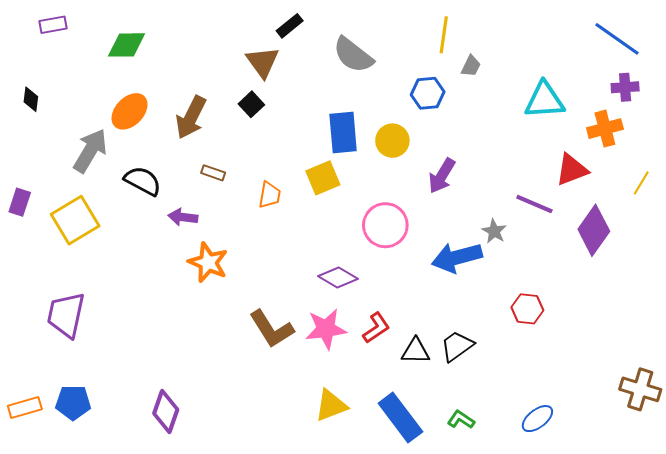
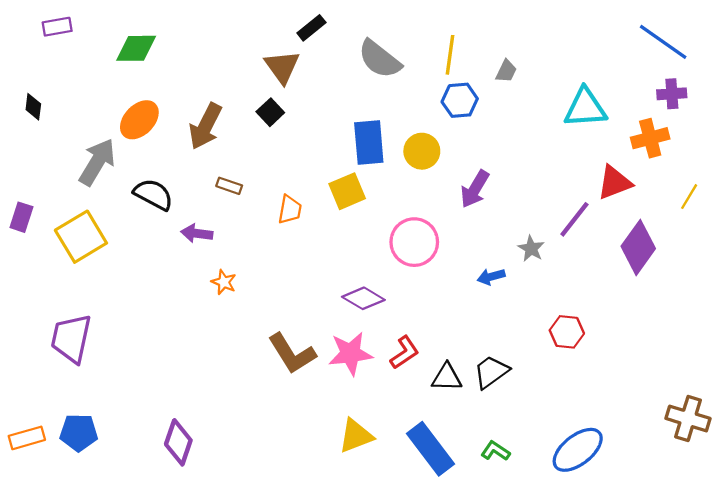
yellow line: (444, 35) -> (450, 55), moved
purple line: (534, 204) -> (574, 219), turned -75
blue arrow: (457, 257) -> (491, 277), size x0.5
orange star: (208, 262) -> (224, 282), size x0.6
blue ellipse: (537, 419) -> (578, 450), size x1.5

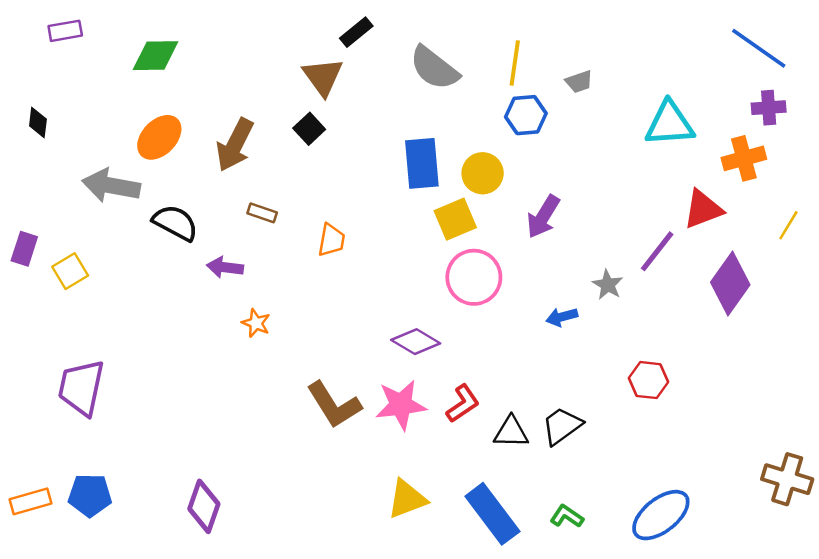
gray trapezoid: (506, 71) -> (579, 82), turned 45
gray arrow: (97, 162) -> (111, 186), turned -111
yellow square: (347, 191) -> (455, 219), moved
yellow square: (81, 237) -> (70, 271), moved, size x0.6

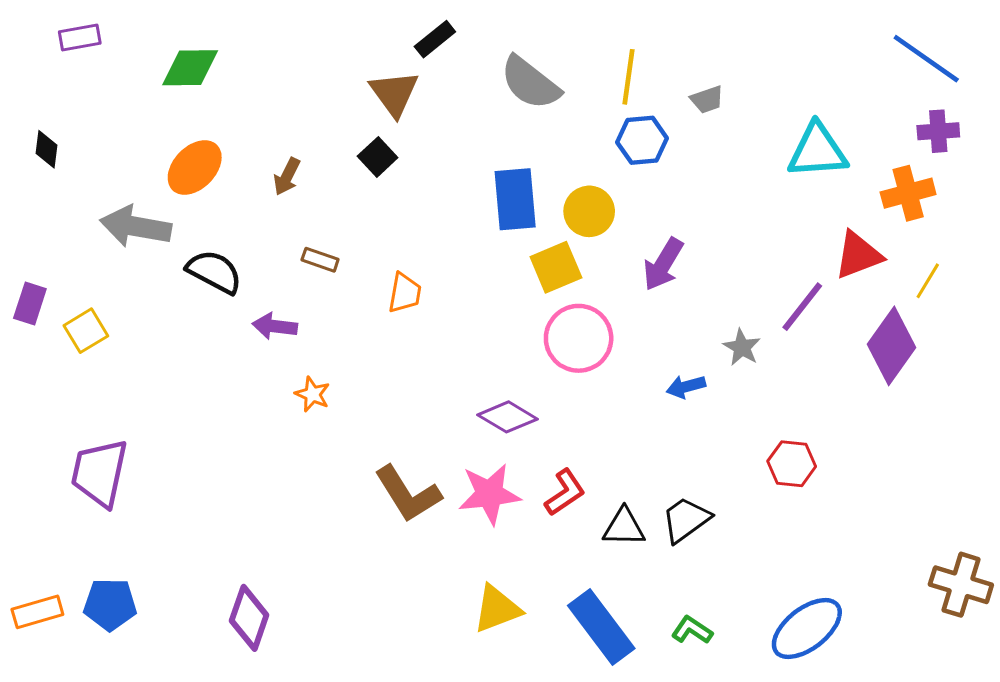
brown arrow: (235, 145) -> (287, 177), size x0.6
yellow line: (788, 225) -> (928, 281), moved

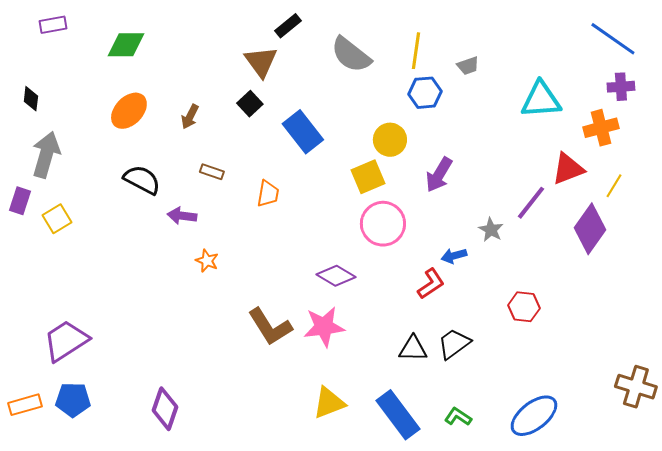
blue rectangle: (515, 199) -> (303, 132), moved, turned -33
gray arrow: (136, 226) -> (46, 155), moved, turned 96
purple trapezoid: (99, 473) -> (66, 341), moved, turned 45
red L-shape: (565, 492) -> (431, 284), moved

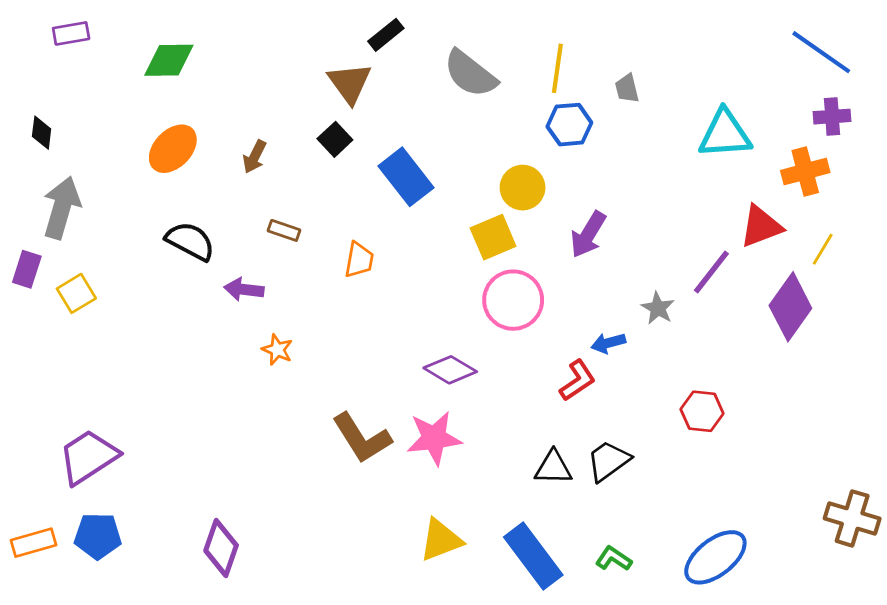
gray trapezoid: (468, 66) -> (627, 88), turned 95

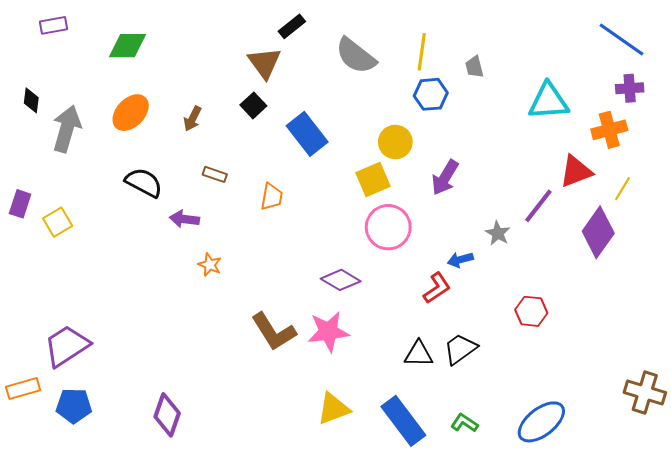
gray arrow: (62, 208) -> (67, 129), moved
orange rectangle: (33, 543) -> (23, 388), moved

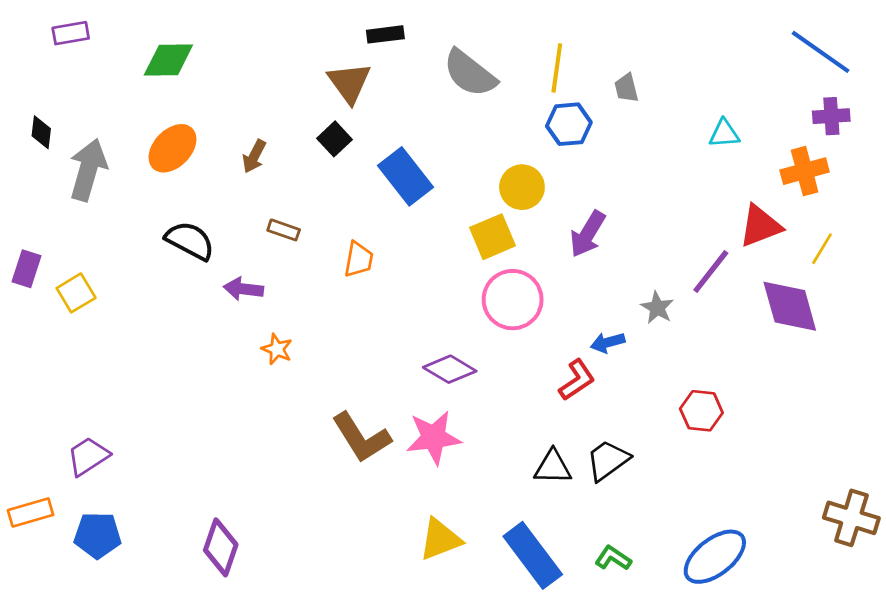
black rectangle: (292, 26) -> (385, 34), turned 32
cyan triangle: (548, 101) -> (724, 134), size x0.6
purple diamond: (598, 232) -> (790, 306), turned -51
purple trapezoid: (67, 346) -> (88, 456), size x0.7

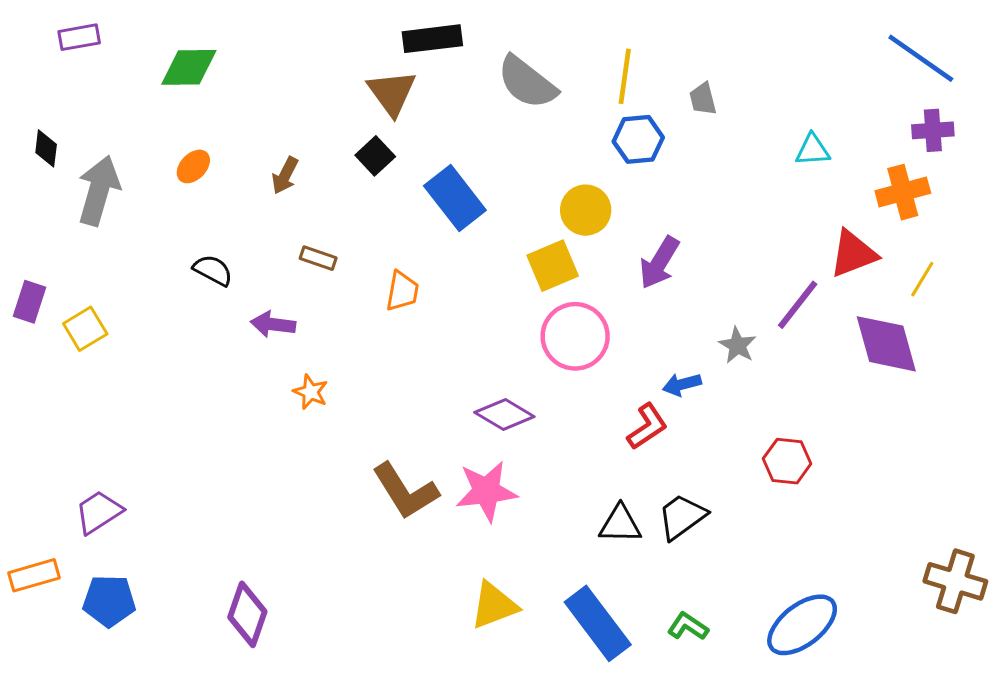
black rectangle: (385, 34) -> (432, 39), size x1.4
orange ellipse: (172, 148) -> (193, 166), size x0.6
black semicircle: (190, 241) -> (213, 270), size x0.7

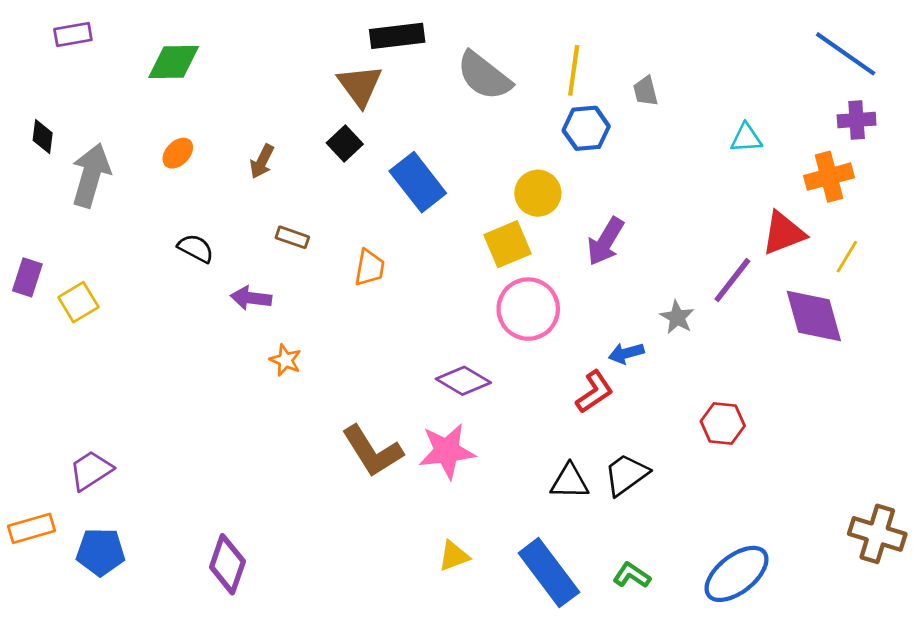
yellow triangle: (494, 605) -> (454, 556), size x0.7

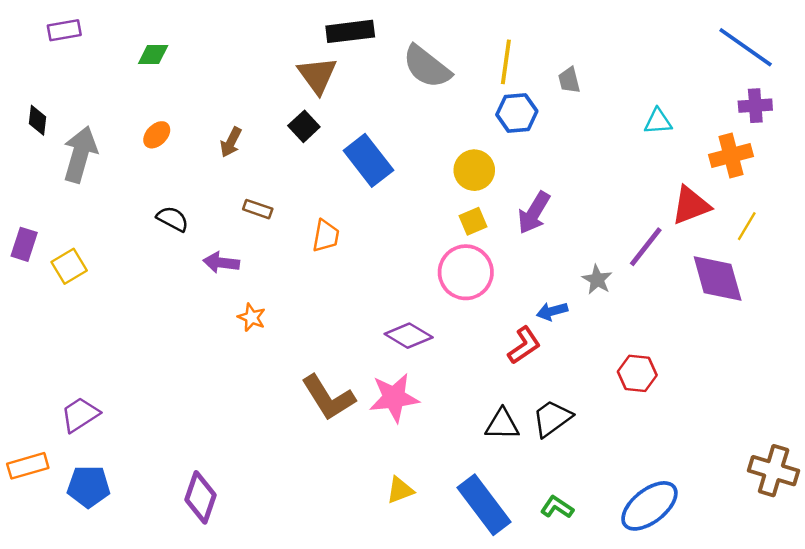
green diamond: (174, 62) -> (153, 55), size x0.7
yellow square: (508, 244) -> (473, 221), moved, size x0.7

